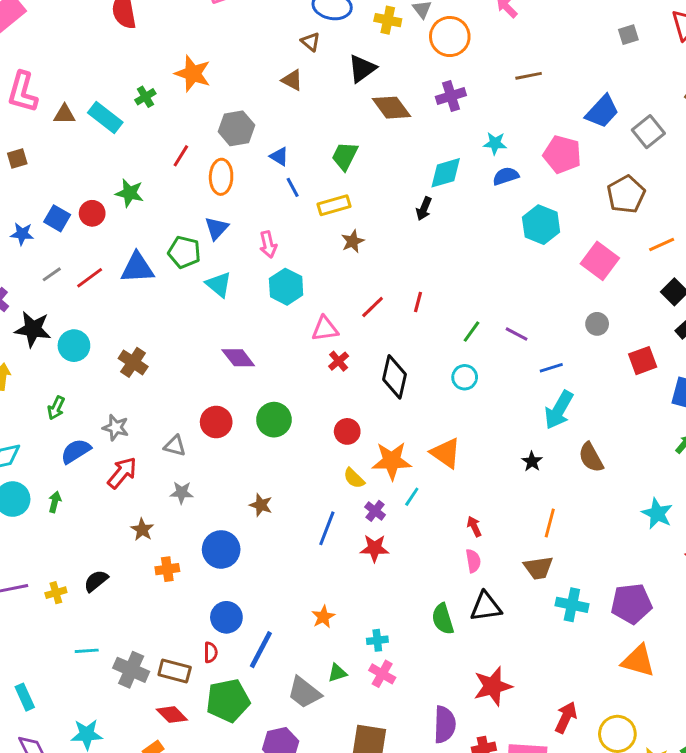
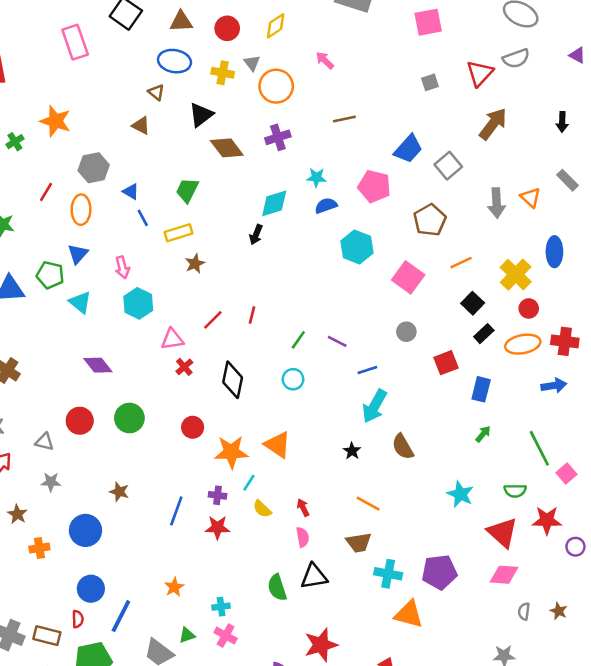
yellow semicircle: (354, 478) -> (262, 509), moved
purple cross: (375, 511) -> (218, 495), turned -30
orange line: (550, 523) -> (368, 504), turned -75
orange triangle: (638, 661) -> (409, 614), moved

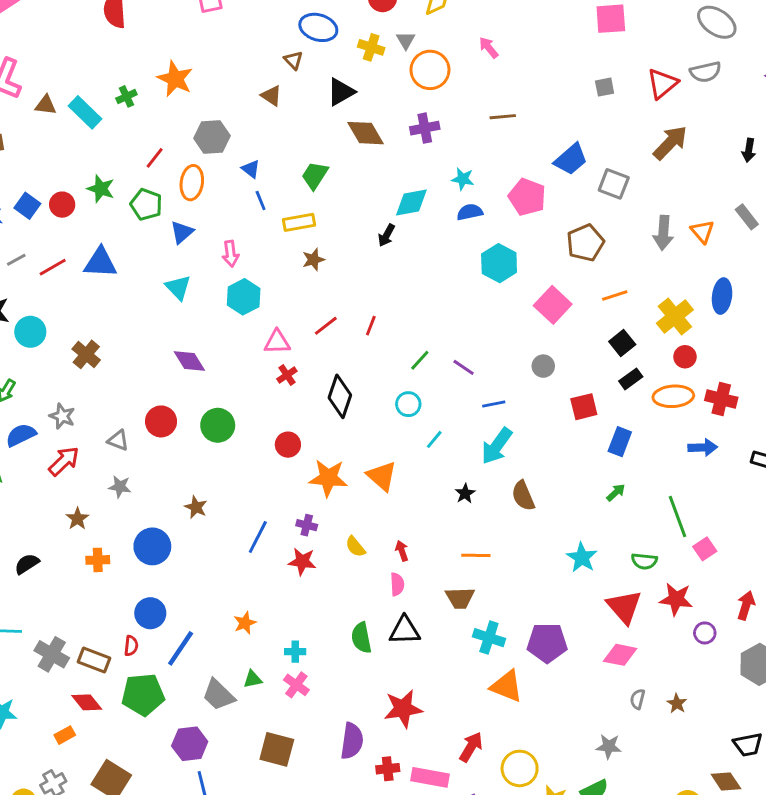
gray square: (448, 166) -> (614, 184), turned -36
green pentagon: (50, 275) -> (146, 205), moved
cyan line: (249, 483) -> (434, 439), moved
orange line: (368, 504) -> (476, 555), turned -35

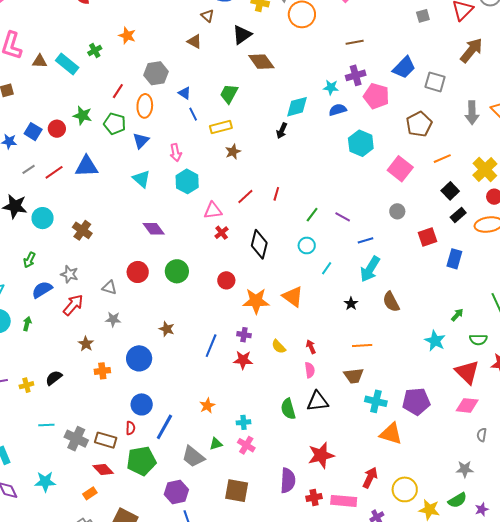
orange star: (175, 79) -> (127, 36), size x0.7
purple cross: (425, 128) -> (356, 75), moved
green arrow: (616, 493) -> (457, 315), moved

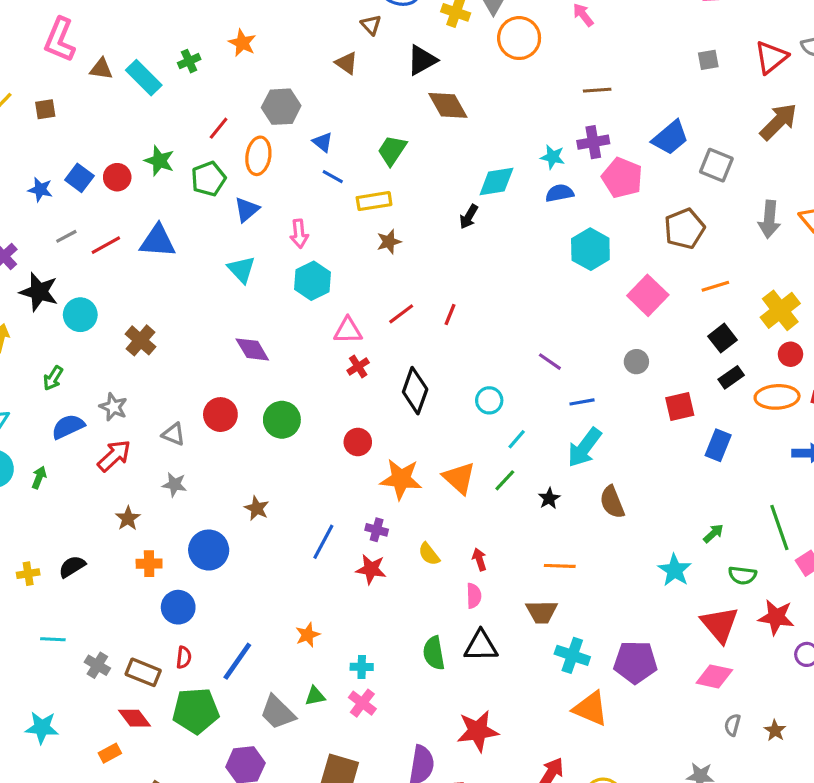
blue line: (193, 114) -> (333, 177), turned -40
green pentagon: (115, 124) -> (208, 179), turned 30
green line: (312, 215) -> (505, 480), moved
blue circle: (142, 404) -> (178, 607), moved
gray cross: (76, 439) -> (97, 665), size x0.7

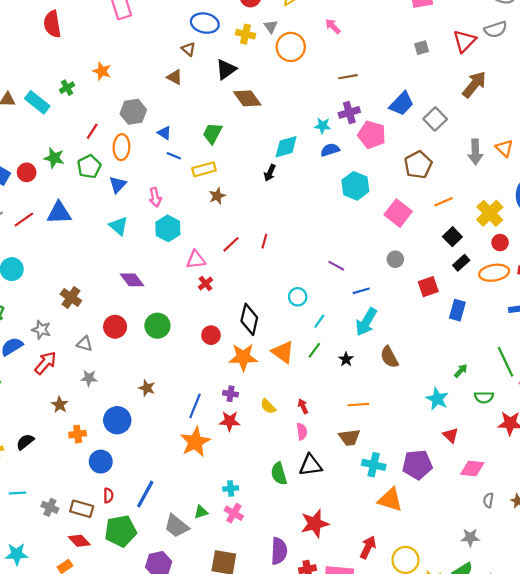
gray square: (716, 165) -> (435, 119), turned 30
brown cross: (140, 340) -> (71, 297), moved
black diamond: (415, 391) -> (249, 319), moved
red triangle: (720, 624) -> (451, 435), moved, size x0.6
orange star: (308, 635) -> (195, 442), moved, size x1.8

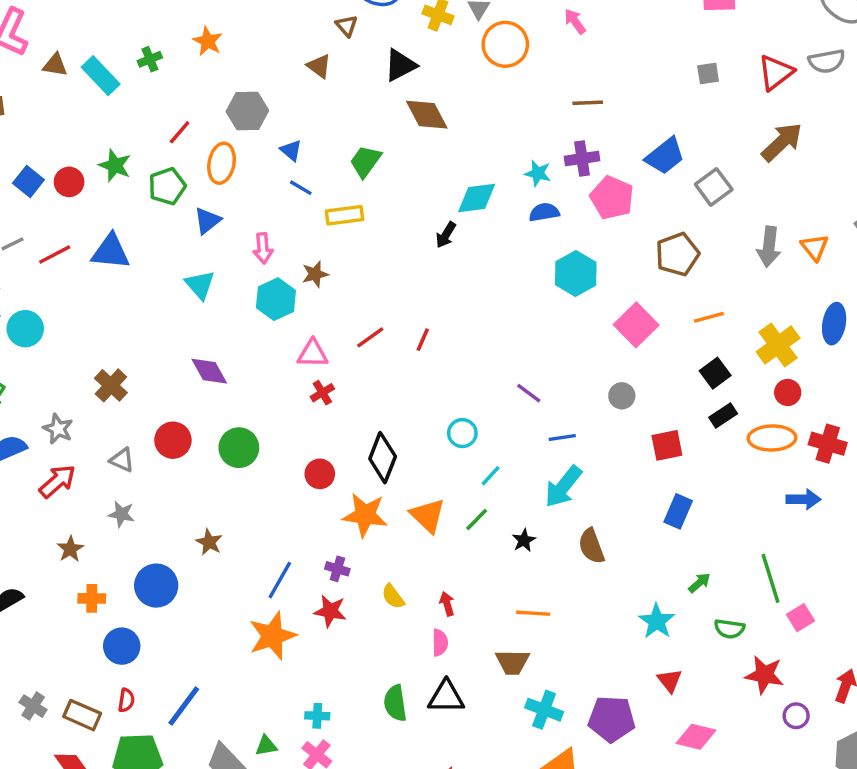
brown star: (217, 196) -> (315, 274), moved
blue rectangle: (457, 310) -> (678, 511), moved

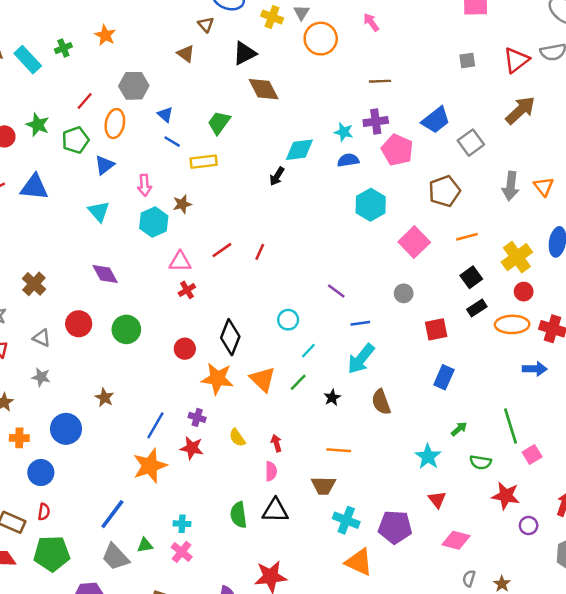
blue line: (184, 706) -> (112, 514), moved

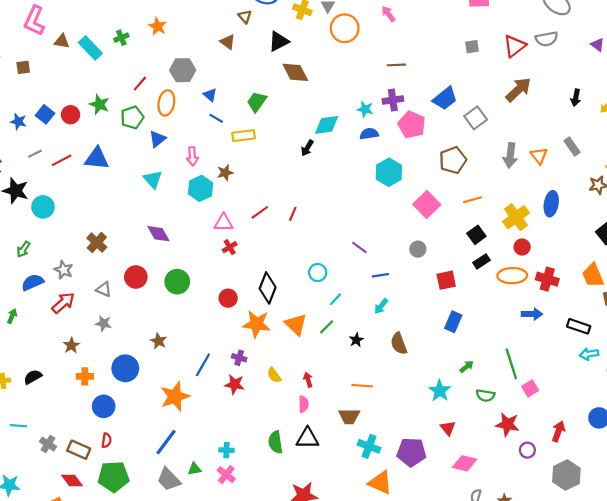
cyan arrow: (361, 359) -> (381, 306), size x0.6
orange star: (150, 466) -> (175, 396), moved

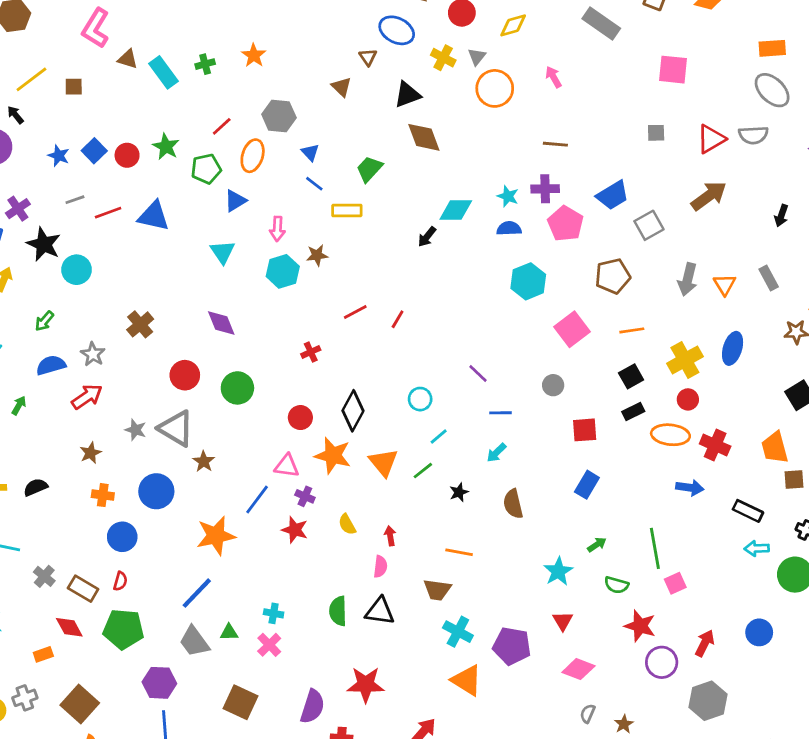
pink triangle: (224, 223) -> (287, 466), moved
gray triangle: (104, 289) -> (176, 428), moved, size x1.8
purple circle: (527, 450) -> (662, 662), size x1.5

